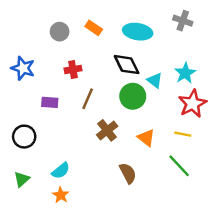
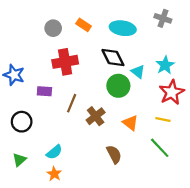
blue star: (23, 68) -> (14, 75), moved
red cross: (73, 69) -> (65, 62), size x1.6
brown line: (88, 99) -> (72, 103), moved

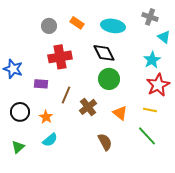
cyan triangle: (138, 72) -> (164, 37), moved
orange star: (54, 174) -> (46, 117), moved

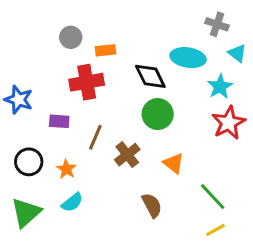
orange rectangle: (77, 23) -> (106, 50), moved, turned -40
cyan ellipse: (113, 26) -> (188, 58), moved
yellow line: (150, 110) -> (216, 230), moved, turned -40
green triangle: (18, 147) -> (26, 213), size x1.6

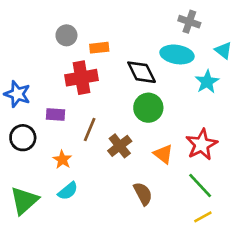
gray cross: (217, 24) -> (189, 22), moved
red star: (229, 123) -> (202, 145), moved
black circle: (29, 162) -> (23, 138), moved

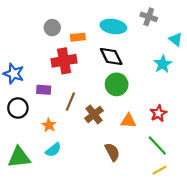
cyan ellipse: (177, 54) -> (113, 26), moved
red star: (202, 145) -> (158, 113), size x0.7
orange triangle: (163, 154) -> (128, 121), turned -35
green triangle: (24, 200) -> (19, 157), turned 35

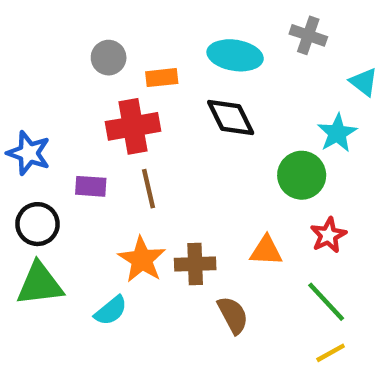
green circle: (117, 84) -> (302, 175), moved
brown line: (70, 102) -> (148, 189), moved, turned -36
brown cross: (94, 114) -> (195, 264), moved, turned 36
orange star: (49, 125) -> (142, 260), moved, size x1.5
green triangle: (19, 157) -> (40, 284), moved

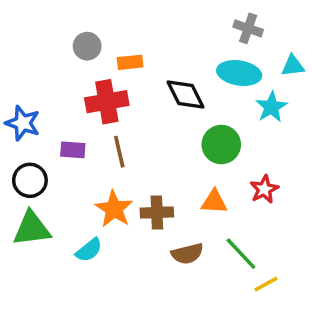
cyan ellipse: (235, 55) -> (239, 73), moved
cyan triangle: (364, 82) -> (293, 66), turned -45
green circle: (302, 175) -> (221, 145), moved
green line: (326, 302) -> (241, 254), moved
brown semicircle: (233, 315) -> (187, 254), turned 104

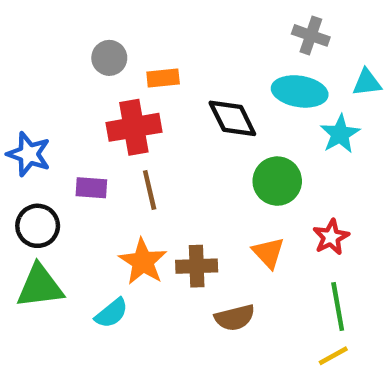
orange triangle: (214, 202) -> (268, 253), turned 44
green line: (241, 254) -> (338, 306), moved, turned 33

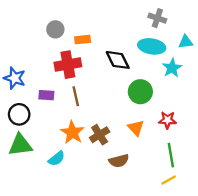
red star: (331, 237) -> (168, 120), turned 30
brown cross: (197, 266) -> (100, 135), turned -30

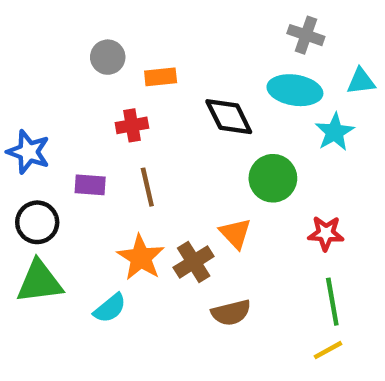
red cross: (68, 65) -> (132, 125), size x0.6
orange triangle: (136, 128) -> (235, 233), moved

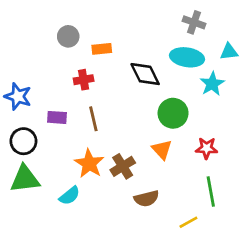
orange triangle: (235, 233) -> (162, 150), moved
yellow line: (328, 350) -> (188, 222), moved

